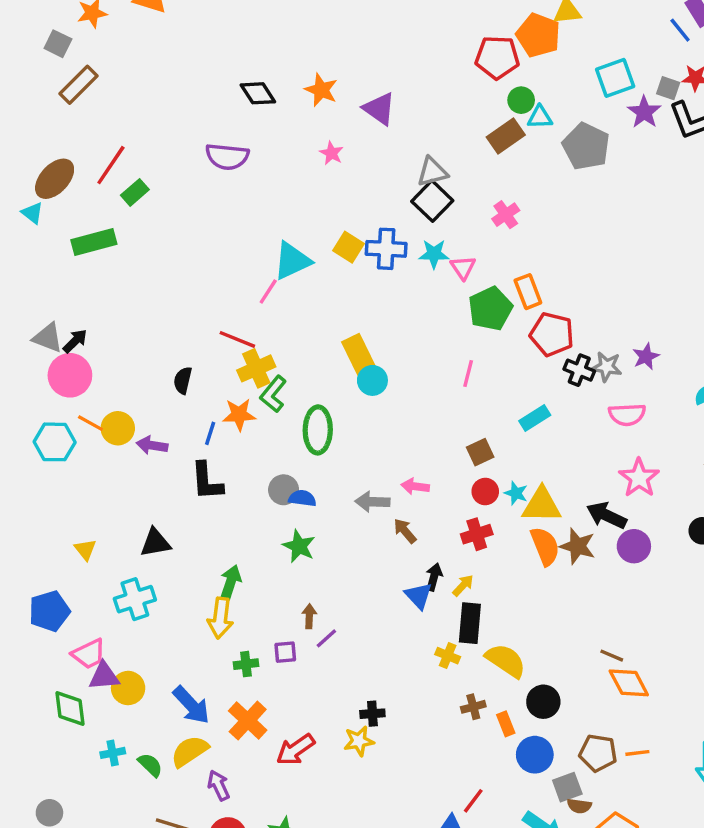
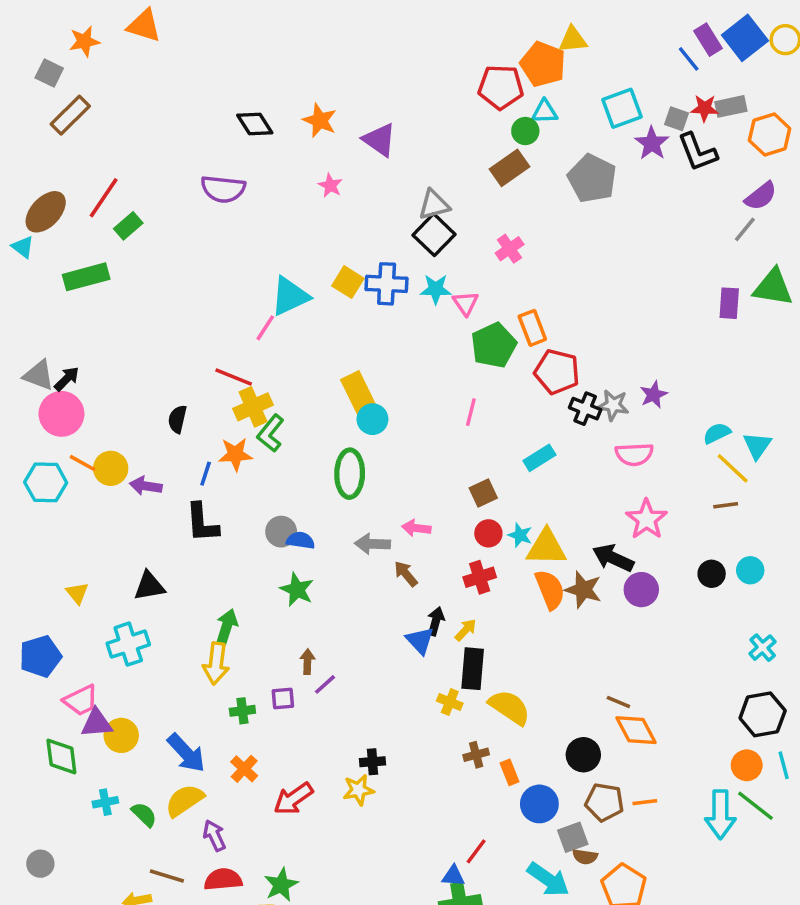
cyan triangle: (540, 117) -> (545, 112), moved
green ellipse: (318, 430) -> (350, 474), moved
black circle: (543, 702) -> (583, 755), moved
orange cross: (248, 720) -> (244, 769), size x0.7

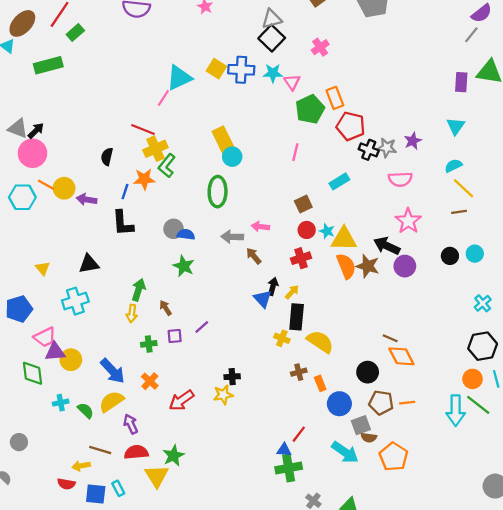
cyan triangle: (757, 446) -> (456, 126), moved
brown arrow: (307, 662) -> (166, 308), moved, turned -35
yellow arrow: (216, 663) -> (132, 313), size x0.7

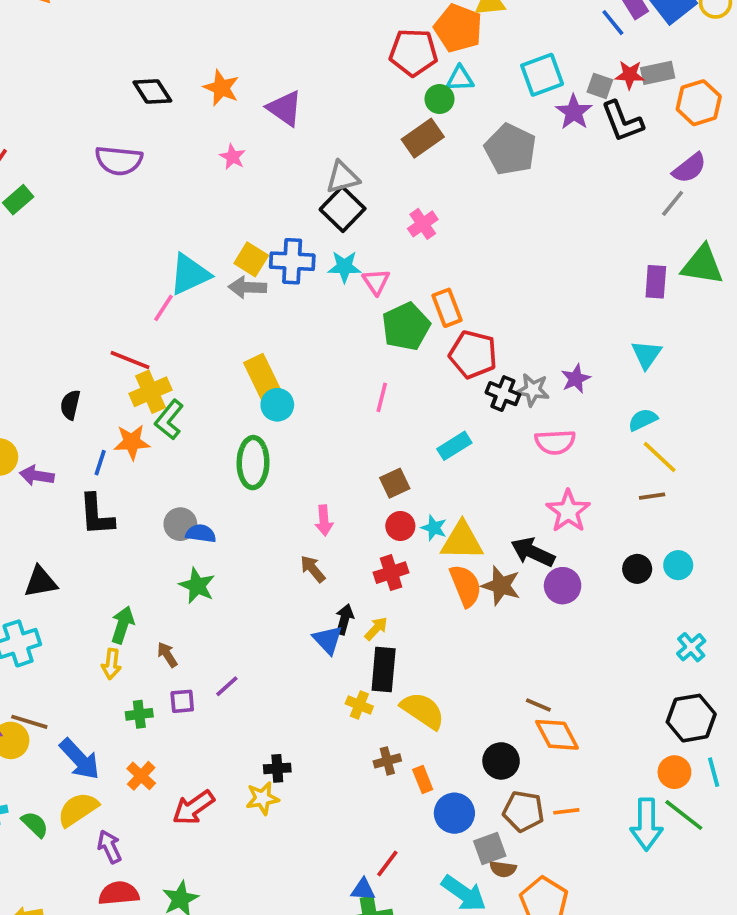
pink arrow: (260, 227) -> (324, 520), turned -102
gray arrow: (232, 237) -> (247, 287), moved
brown line: (100, 450) -> (29, 722), moved

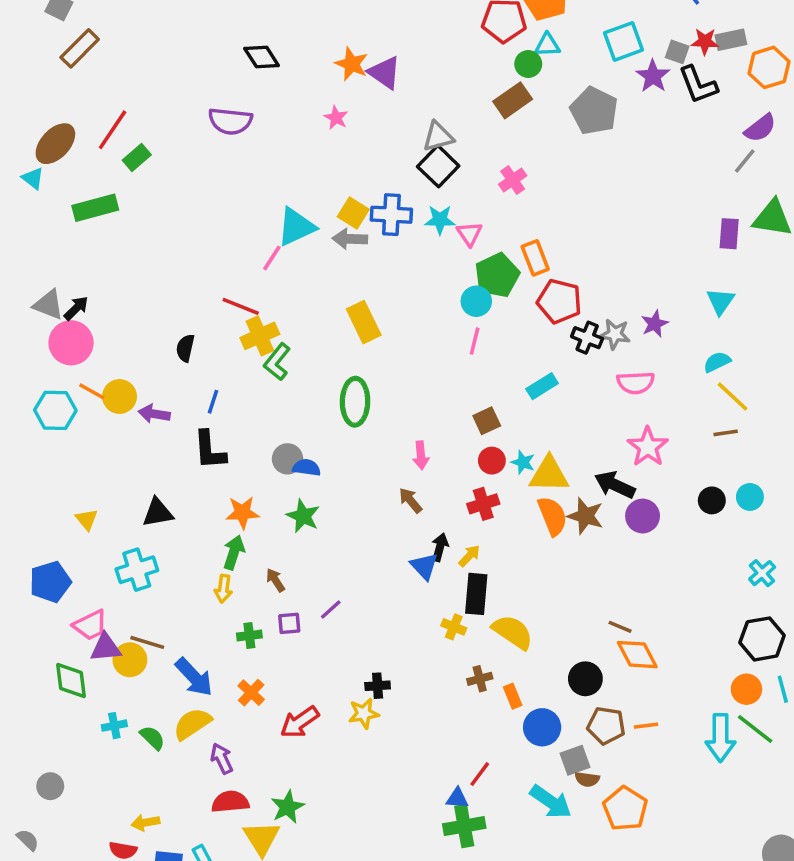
orange star: (221, 88) -> (352, 64), moved
cyan circle: (277, 405) -> (476, 301), moved
orange star: (132, 442) -> (242, 513), moved

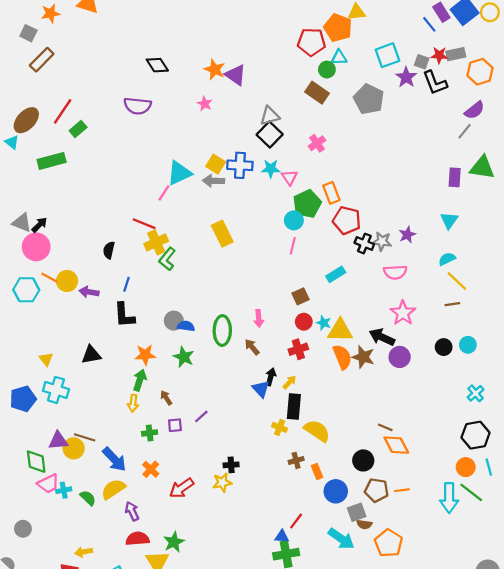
brown rectangle: (513, 100) -> (317, 93), turned 70
green ellipse: (355, 402) -> (222, 331), moved
cyan cross: (137, 570) -> (56, 390), moved, turned 35
pink trapezoid: (90, 625) -> (48, 484), moved

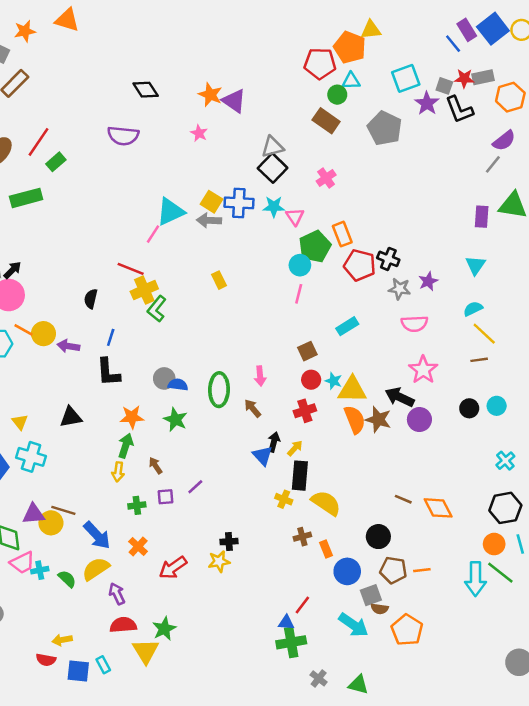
yellow rectangle: (222, 234) -> (219, 280), size x0.6
black cross: (364, 244) -> (388, 259), moved
orange diamond: (396, 445) -> (438, 508), moved

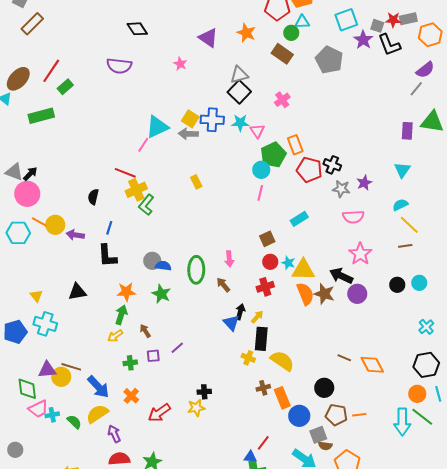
orange star: (210, 95) -> (246, 33), moved
yellow arrow: (118, 472) -> (115, 336), turned 49
orange rectangle: (326, 549) -> (282, 398), size x1.5

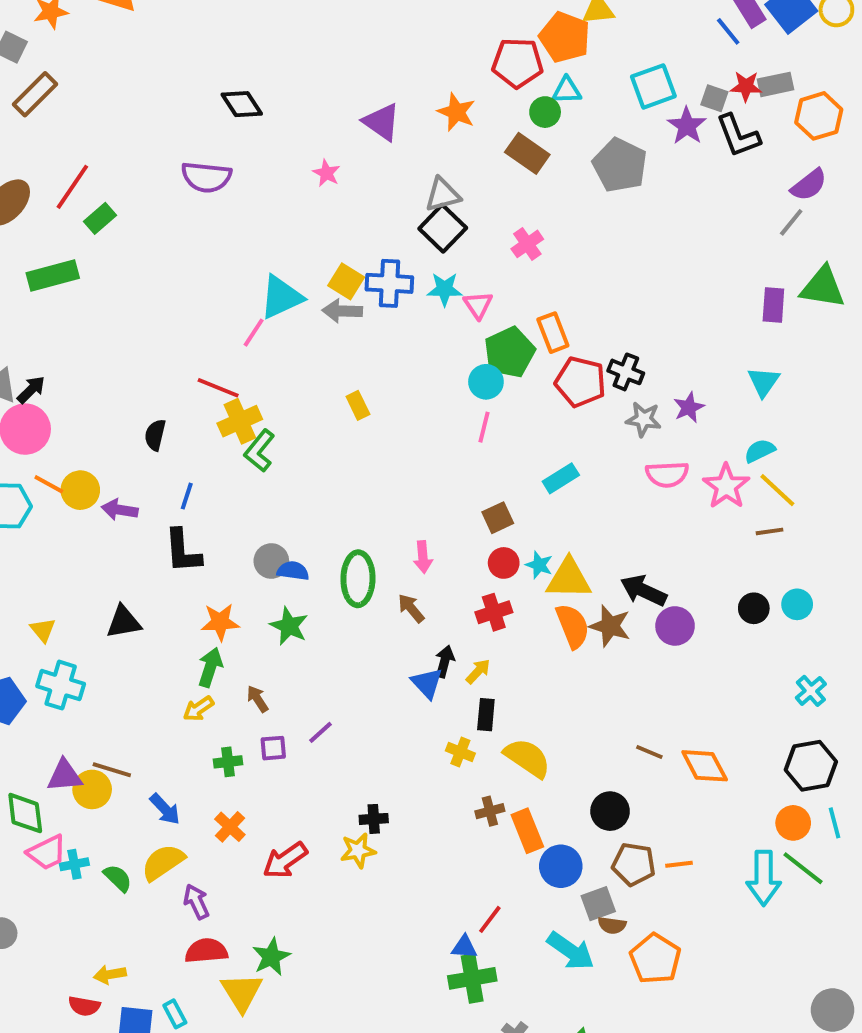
pink star: (360, 254) -> (726, 486), moved
black rectangle: (261, 339) -> (486, 715), size x0.7
blue arrow: (98, 387) -> (165, 809), size x0.7

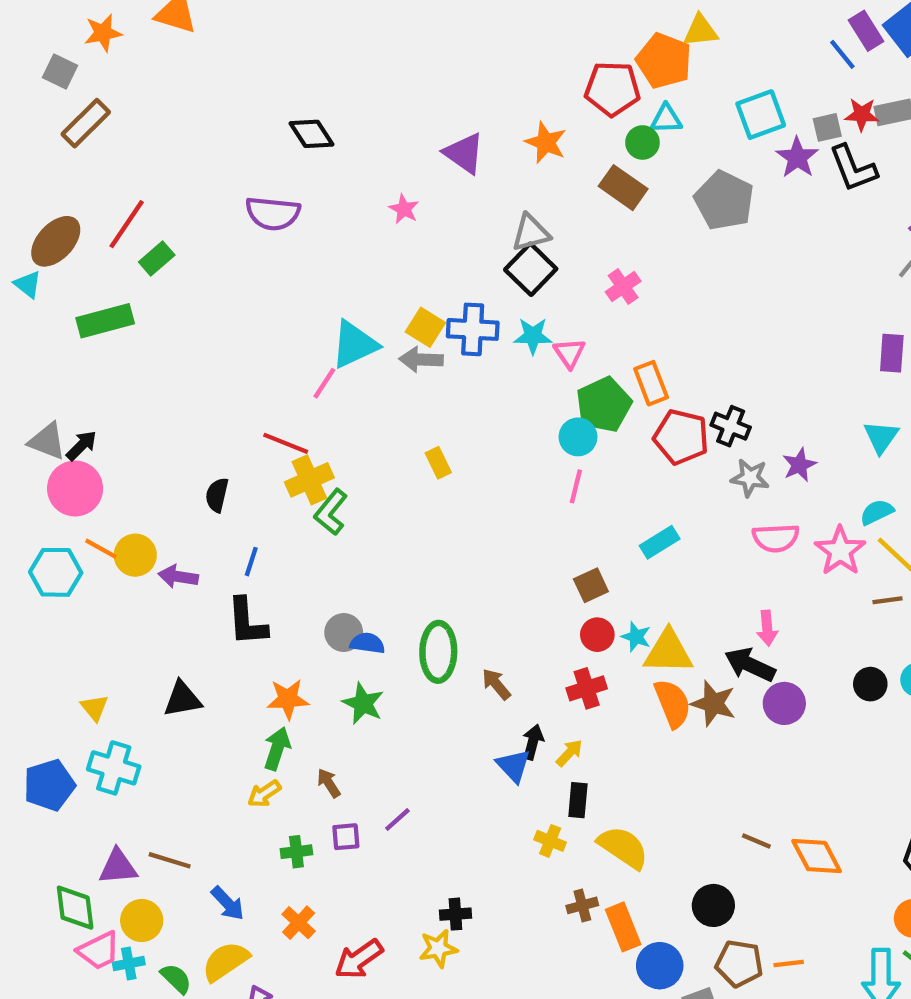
gray square: (714, 98) -> (827, 127), turned -32
pink arrow: (423, 557) -> (767, 628), moved
yellow circle: (92, 789) -> (142, 921), moved

